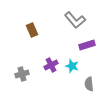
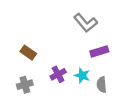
brown rectangle: (32, 30) -> (28, 53), moved, turned -32
gray semicircle: (89, 84) -> (102, 85), moved

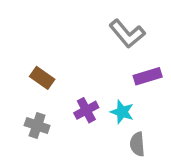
gray cross: (25, 85) -> (37, 125), turned 35
gray semicircle: (102, 85) -> (137, 144), moved

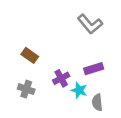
purple rectangle: (148, 76) -> (94, 69), moved
cyan star: (122, 112) -> (79, 90), moved

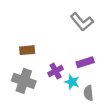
brown rectangle: (30, 55) -> (27, 50), turned -40
gray cross: (26, 89) -> (24, 81), size x1.5

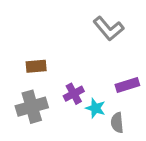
purple rectangle: (85, 62) -> (127, 85), moved
gray cross: (24, 81) -> (32, 107), turned -35

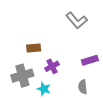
brown rectangle: (36, 66) -> (34, 48), moved
cyan star: (95, 108) -> (44, 89), moved

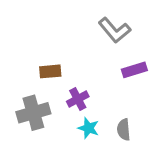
purple rectangle: (90, 60) -> (134, 70), moved
cyan star: (44, 89) -> (88, 128), moved

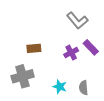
purple rectangle: (134, 70) -> (91, 47), turned 63
purple cross: (78, 99) -> (71, 53), moved

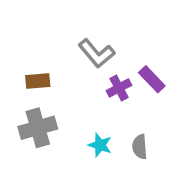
gray L-shape: (77, 21) -> (97, 53), moved
brown rectangle: (34, 48) -> (38, 81), moved

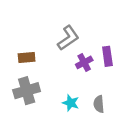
gray L-shape: (97, 53) -> (68, 38), turned -85
purple rectangle: (152, 79) -> (107, 56), turned 36

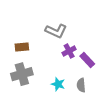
gray L-shape: (68, 38) -> (56, 31), turned 60
purple rectangle: (107, 56) -> (87, 60), moved, turned -35

